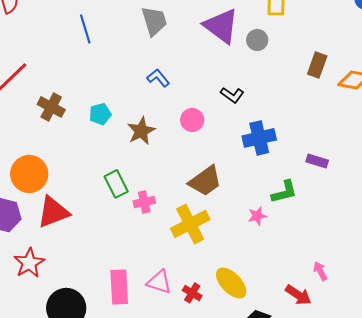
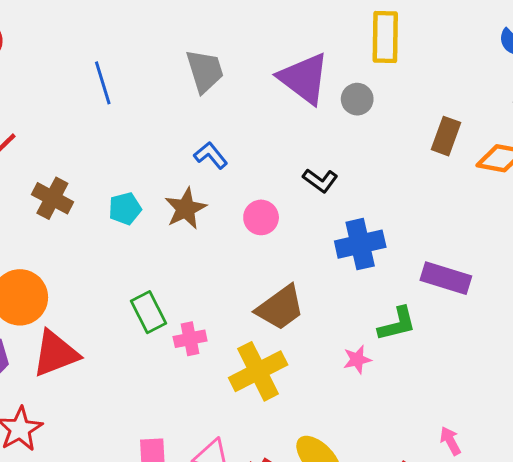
brown star: (141, 131) -> (186, 209), moved
purple rectangle: (317, 161) -> (446, 278), size x1.5

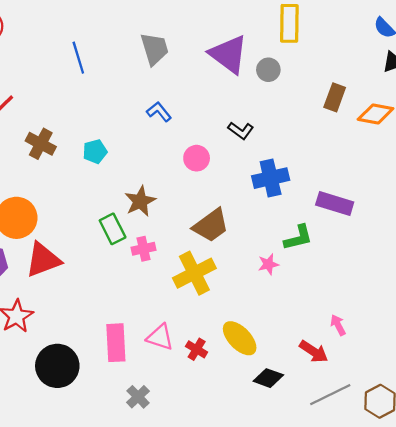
brown star: (186, 209) -> (140, 201), moved

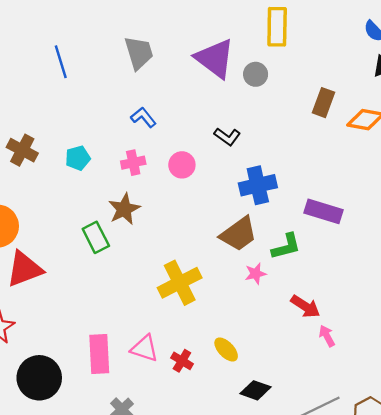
brown trapezoid: (211, 226) -> (239, 234), moved
pink cross: (144, 249) -> (133, 163), moved
yellow ellipse: (240, 338) -> (226, 350), size x0.7
red arrow: (314, 352) -> (305, 306), moved

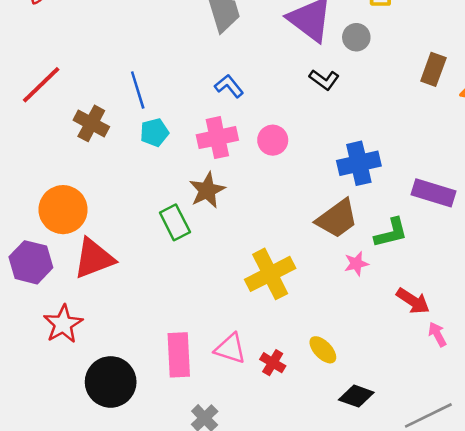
blue line: (61, 62) -> (138, 90), moved
black L-shape: (227, 137) -> (324, 80), moved
pink cross: (133, 163) -> (217, 138), size x1.4

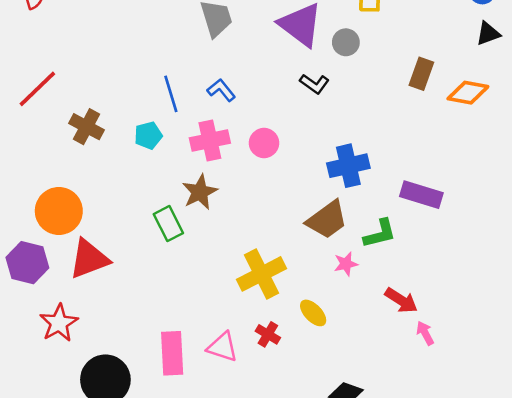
blue line: (138, 90) -> (171, 94), moved
yellow ellipse: (323, 350) -> (313, 313), moved
red cross: (273, 363) -> (268, 334), moved

